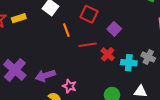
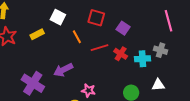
yellow rectangle: (19, 18) -> (37, 34), moved
purple arrow: (45, 76) -> (63, 70), moved

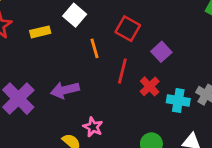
red line: (100, 48) -> (122, 71), turned -72

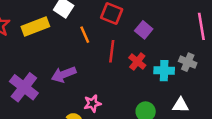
yellow rectangle: (40, 32) -> (35, 26), size x1.5
pink star: (93, 127) -> (92, 103), turned -30

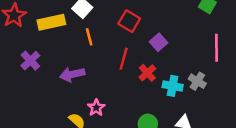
orange line: (85, 35) -> (89, 37), moved
purple cross: (24, 87) -> (30, 61), moved, size x0.7
pink star: (92, 103) -> (96, 108), turned -30

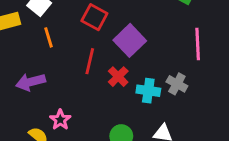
purple square: (159, 42) -> (130, 40), size x1.5

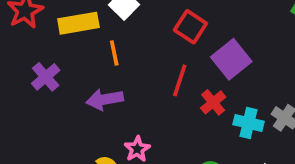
orange line: (49, 37) -> (114, 53), moved

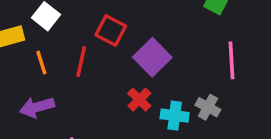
red line: (180, 80) -> (81, 62), moved

